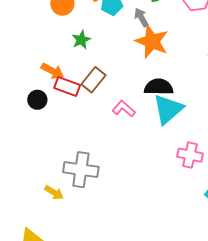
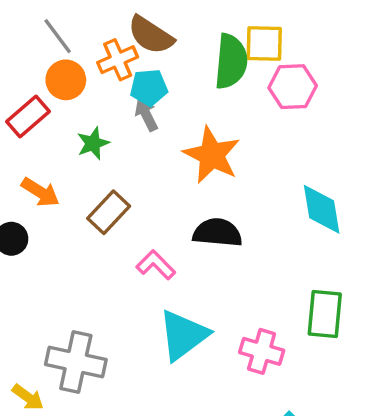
gray arrow: (141, 17) -> (146, 115), moved
red rectangle: (67, 87) -> (28, 116), moved, turned -65
cyan triangle: (168, 109) -> (183, 335), moved

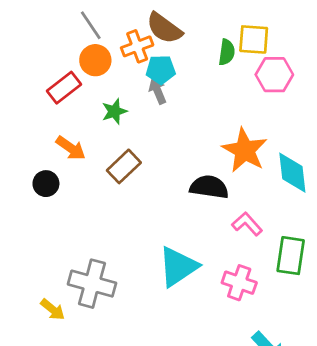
green semicircle: (231, 61) -> (227, 52), size x0.6
orange star: (212, 155) -> (245, 150), moved
pink L-shape: (156, 265) -> (247, 224), moved

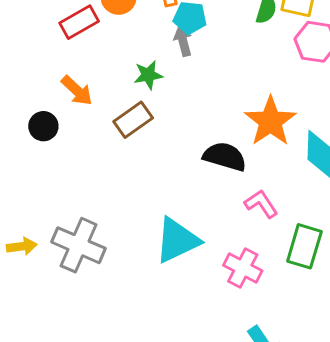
green star: (114, 111) -> (148, 75), moved
yellow arrow: (53, 310) -> (22, 246), moved, turned -55

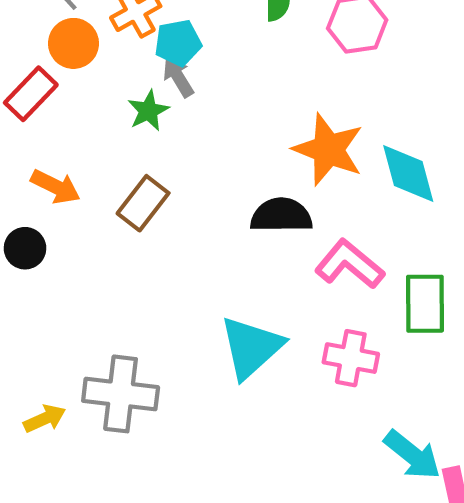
green star: (148, 75) -> (148, 111), moved
pink L-shape: (261, 204) -> (349, 264), size x1.4

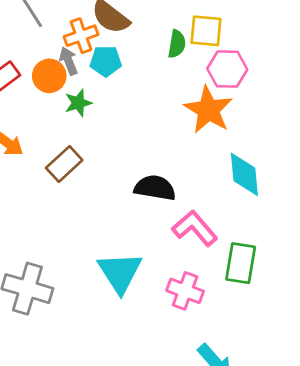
orange circle: (73, 43) -> (49, 76), moved
gray arrow: (178, 77) -> (69, 61), moved
orange star: (328, 150) -> (208, 110), moved
cyan triangle: (251, 347) -> (120, 272), turned -30

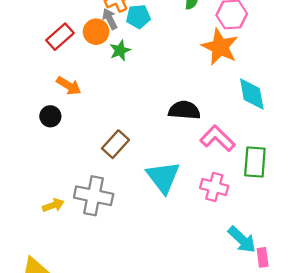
brown rectangle: (64, 164) -> (115, 144), moved

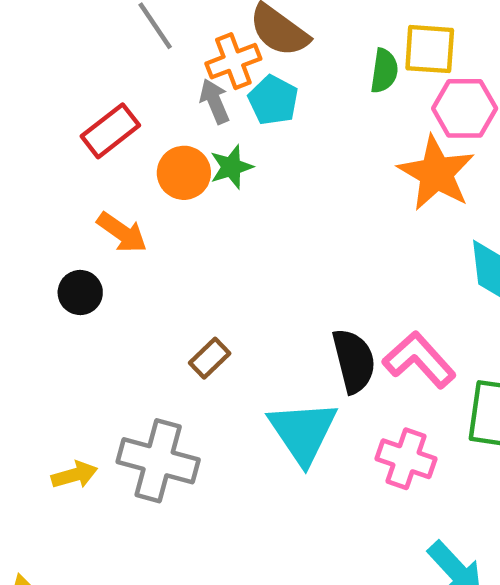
cyan pentagon: (138, 17) -> (273, 100), turned 30
orange circle: (96, 32) -> (184, 173), moved
black semicircle: (184, 110) -> (354, 361), moved, turned 68
brown rectangle: (115, 144) -> (210, 358), size x0.7

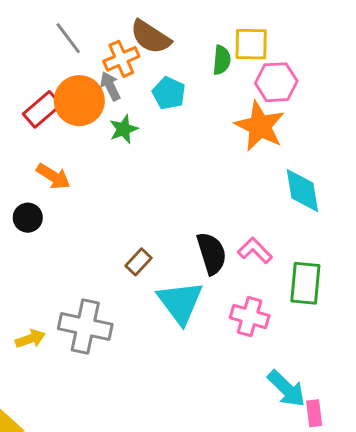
cyan pentagon: (273, 100) -> (169, 93), moved
orange circle: (184, 173) -> (79, 101), moved, size x1.4
brown rectangle: (210, 358) -> (139, 262), moved
pink L-shape: (419, 360) -> (255, 251), size x0.7

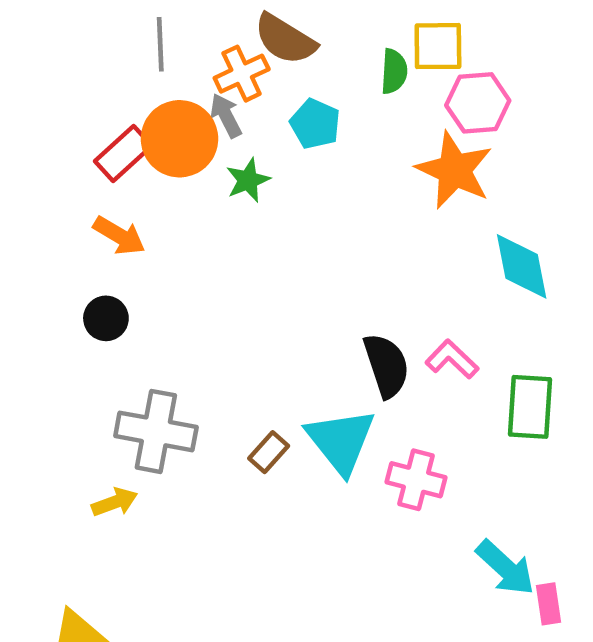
gray line: (68, 38) -> (160, 44), turned 36
orange arrow: (53, 176) -> (119, 236), moved
brown rectangle: (139, 262) -> (269, 452), moved
pink cross: (250, 317) -> (416, 480), moved
gray cross: (85, 326) -> (156, 431), moved

